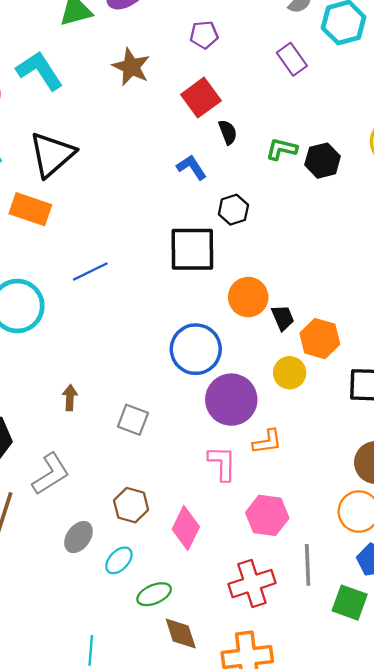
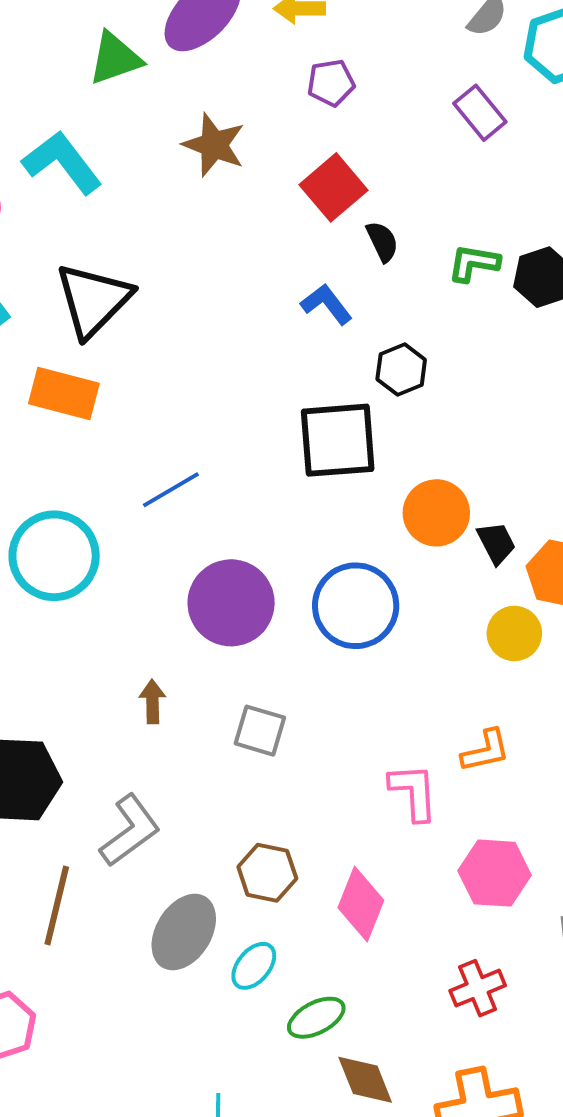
purple circle: (231, 400) -> (231, 603), moved
gray ellipse: (78, 537) -> (184, 932), size x1.4
red cross: (252, 584) -> (478, 988), size x0.7

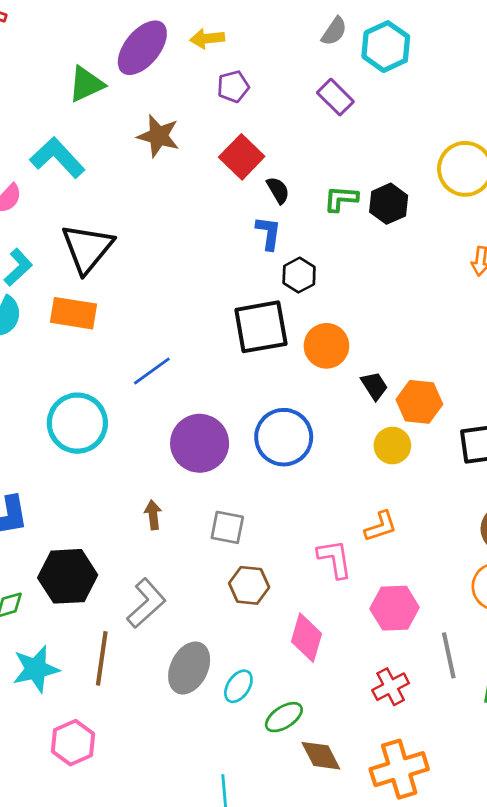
blue L-shape: (326, 304) -> (268, 233), moved, turned 51
orange circle: (436, 513) -> (326, 346), moved
brown hexagon: (267, 873) -> (249, 585), moved

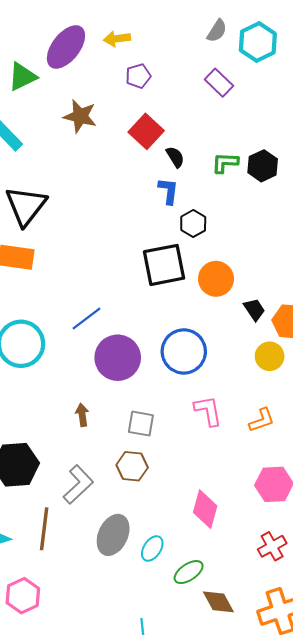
blue line: (152, 371) -> (87, 319), moved
pink L-shape: (335, 559) -> (208, 411), moved
brown hexagon: (249, 585) -> (132, 466), moved

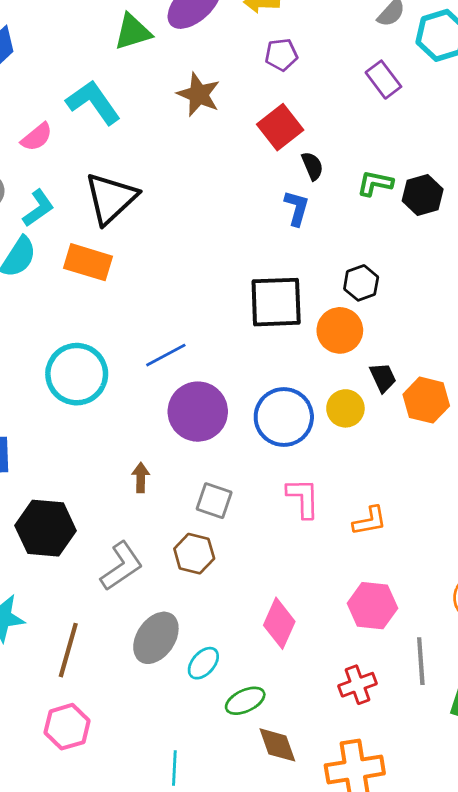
black hexagon: (193, 224) -> (361, 283), moved
yellow circle: (270, 356) -> (345, 408), moved
brown line: (44, 529) -> (68, 650), moved
pink hexagon: (23, 596) -> (67, 727), moved

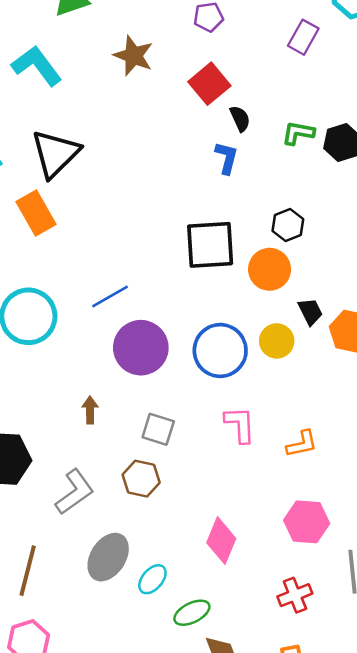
purple rectangle: (383, 80) -> (303, 37), turned 68
orange rectangle: (88, 262) -> (36, 213), turned 45

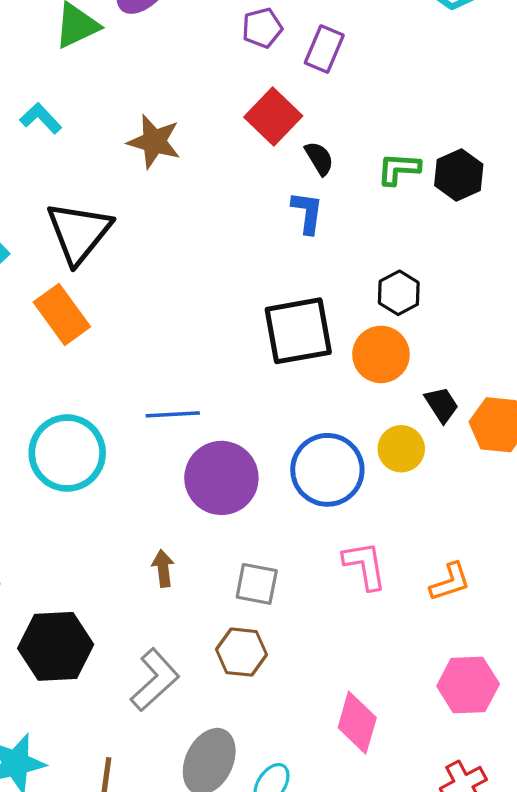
purple rectangle: (303, 37) -> (324, 49), moved
brown star: (133, 56) -> (154, 142), moved
cyan L-shape: (37, 66) -> (41, 118), size x0.6
blue line: (110, 296) -> (173, 414), turned 33

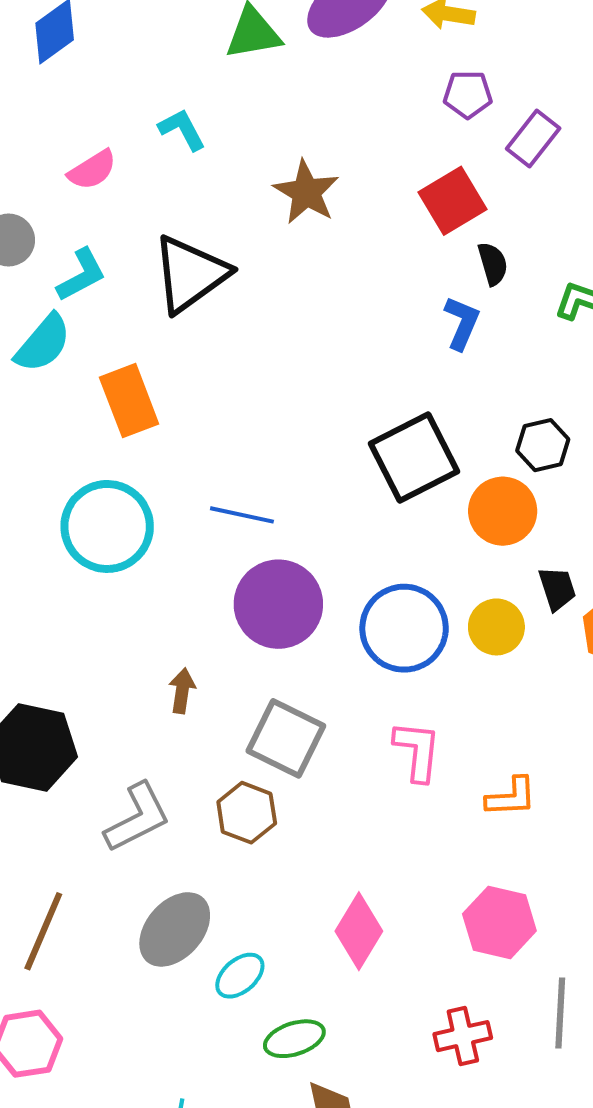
orange rectangle: (62, 314) -> (129, 401), moved
black square: (298, 331) -> (414, 457), turned -32
gray square: (257, 584) -> (286, 738), size x1.4

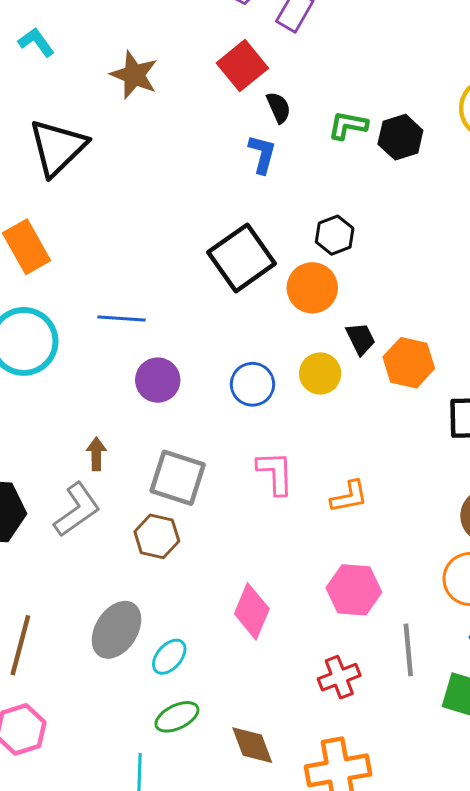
purple circle: (278, 604) -> (158, 380), size x0.7
blue circle: (404, 628) -> (252, 384), size x0.7
gray L-shape: (137, 818) -> (77, 510), moved
green ellipse: (294, 1039) -> (177, 717), moved

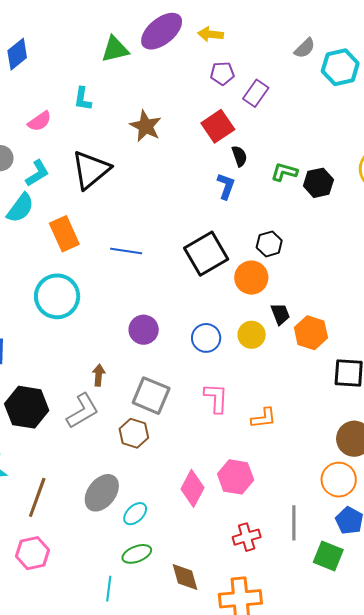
cyan L-shape: (36, 42) -> (83, 99), turned -140
blue line: (121, 319) -> (126, 251), moved
pink hexagon: (354, 590) -> (236, 477), moved

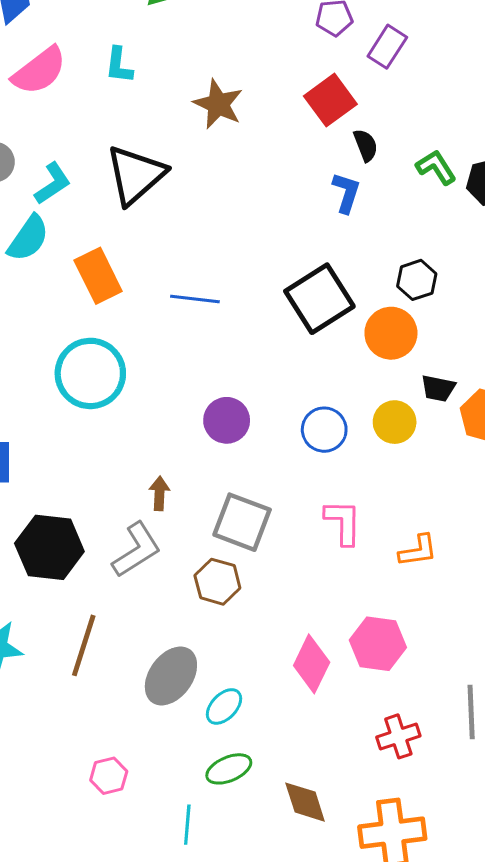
pink semicircle: (40, 121) -> (39, 71), moved, size x1.5
green L-shape: (284, 172) -> (436, 167), turned 44
black trapezoid: (280, 314) -> (438, 388), turned 125
brown line: (37, 497) -> (84, 645), moved
pink hexagon: (32, 553) -> (109, 776), moved, size x0.7

